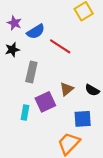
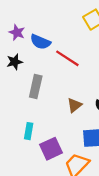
blue semicircle: (36, 32) -> (40, 42), turned 54
purple square: (45, 102) -> (51, 149), moved

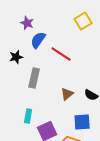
purple star: (17, 32) -> (27, 23), moved
blue semicircle: (40, 42) -> (38, 40), turned 102

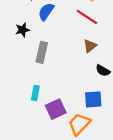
red line: (61, 54) -> (87, 17), moved
brown triangle: (67, 94) -> (90, 46), moved

